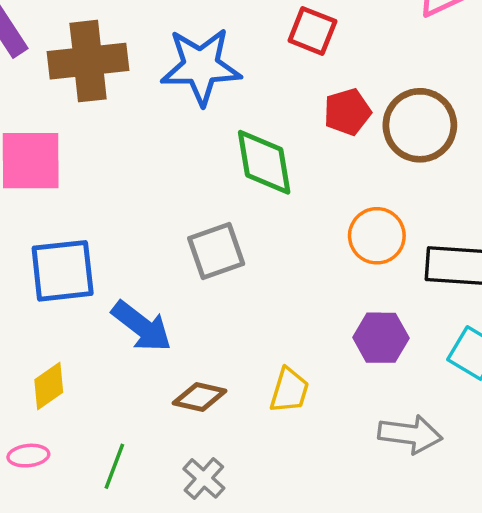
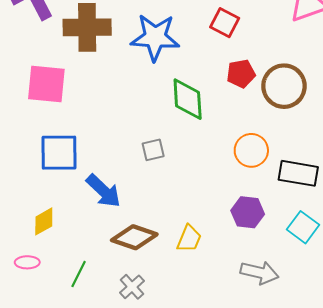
gray square: (216, 251) -> (153, 150), size x0.7
brown diamond: (200, 397) -> (134, 237), size x1.4

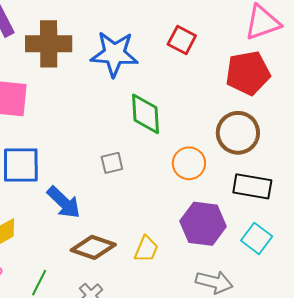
red pentagon: (241, 74) -> (248, 73), moved, size x1.6
brown circle: (284, 86) -> (238, 133), moved
orange circle: (251, 150) -> (189, 163), moved
purple hexagon: (248, 212) -> (203, 224), size x1.4

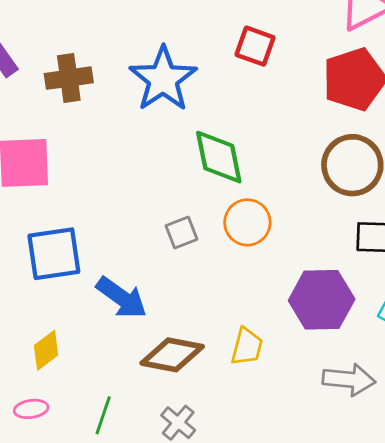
brown cross: (49, 44) -> (69, 78), size x0.7
blue star: (114, 54) -> (163, 79), turned -30
orange circle: (189, 163) -> (247, 222), moved

